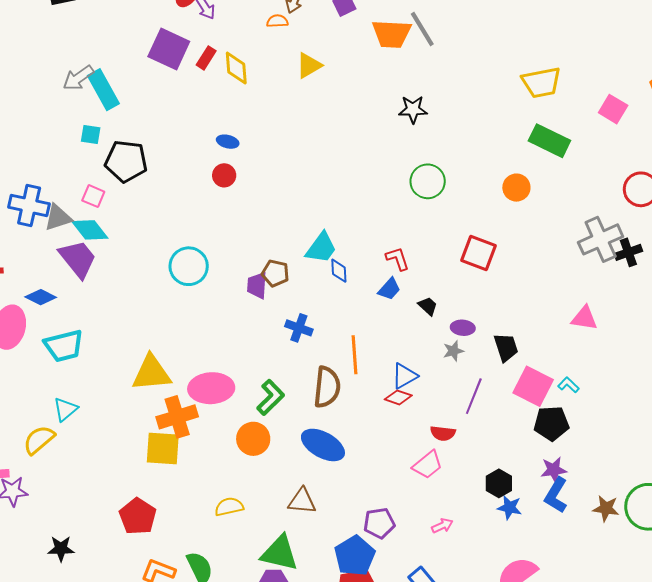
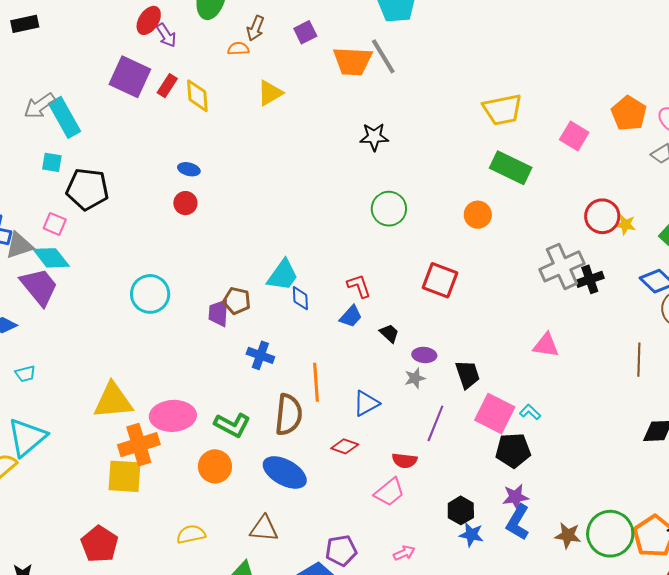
cyan trapezoid: (64, 346) -> (25, 374), size x0.5
green L-shape: (271, 397) -> (232, 425), turned 72
red diamond: (398, 397) -> (345, 446), moved
cyan triangle: (65, 409) -> (27, 437), size x1.6

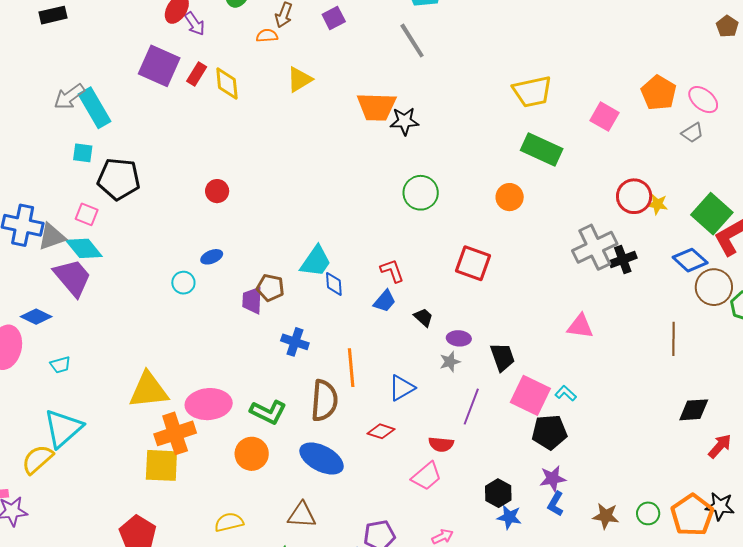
orange trapezoid: (353, 61) -> (377, 107), moved
blue ellipse: (189, 169) -> (212, 257), moved, turned -35
cyan circle: (150, 294) -> (183, 283), size x0.6
blue L-shape: (518, 522) -> (556, 504), size x0.7
green circle: (610, 534) -> (648, 513), size x0.5

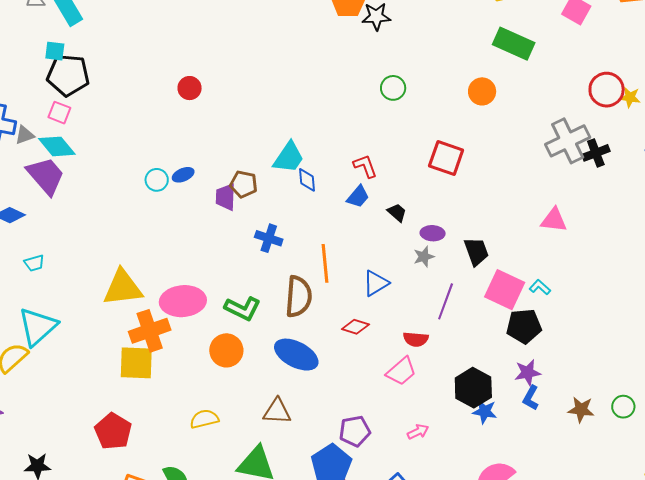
black pentagon: (119, 179) -> (68, 75), moved
green circle: (421, 193) -> (393, 88), size x0.7
gray triangle: (52, 237) -> (25, 135), size x0.7
blue ellipse: (212, 257) -> (183, 175), moved
black hexagon: (498, 493) -> (473, 388), size x1.4

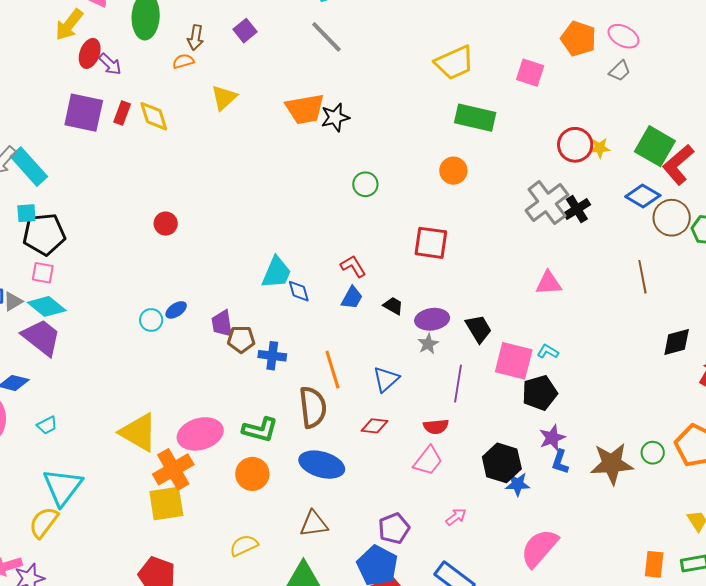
brown pentagon: (244, 184) -> (241, 339), moved
purple ellipse: (433, 233) -> (432, 319), size x1.4
yellow triangle: (123, 288) -> (139, 432), turned 48
brown star: (581, 410) -> (612, 464), size x1.6

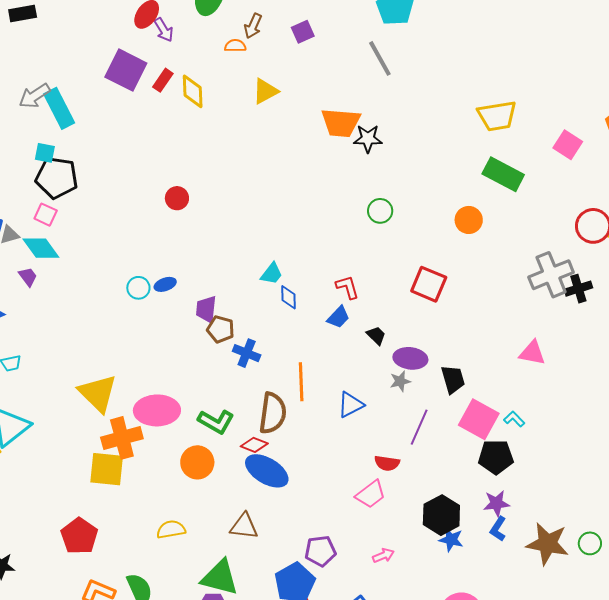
cyan trapezoid: (276, 273) -> (272, 274), size x0.7
purple trapezoid: (41, 337) -> (28, 277), size x0.5
red diamond: (374, 426) -> (254, 445), moved

